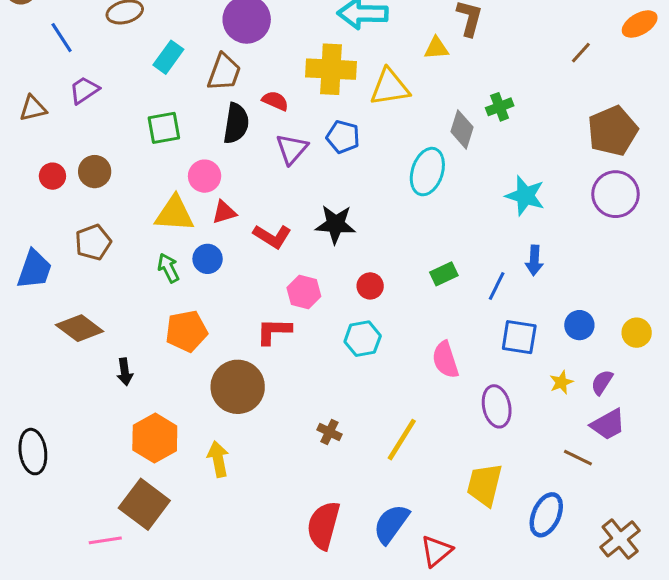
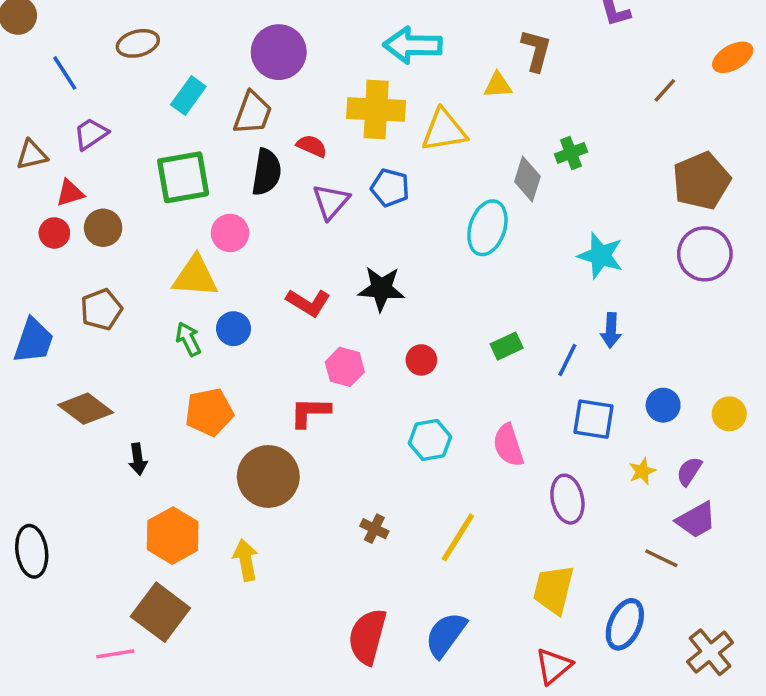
green square: (164, 128) -> (183, 177), size x1.4
red triangle: (224, 212) -> (70, 193), moved
cyan hexagon: (363, 339) -> (430, 440), moved
red triangle: (436, 551) -> (554, 666), moved

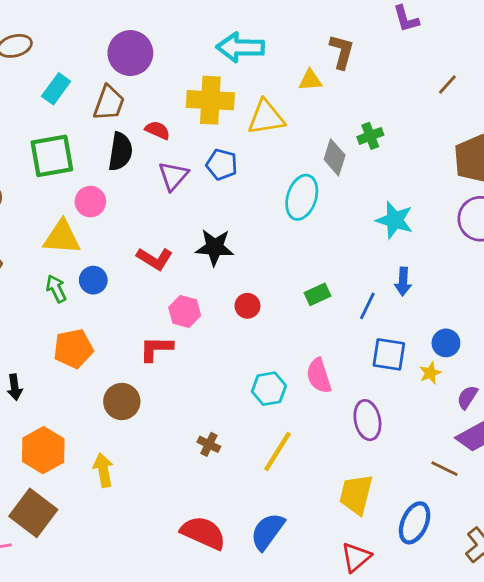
cyan hexagon: (430, 440) -> (269, 389), moved
yellow star: (642, 471) -> (430, 373), moved
brown circle: (268, 476) -> (122, 401), size x0.7
red semicircle: (367, 636) -> (203, 533), turned 99

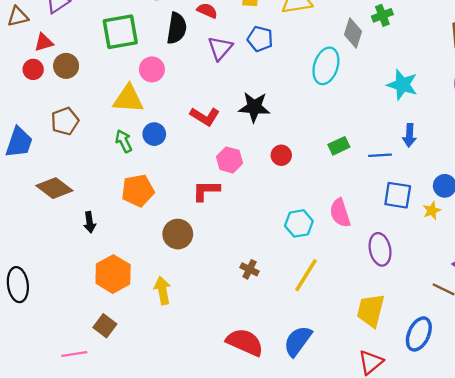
blue line: (367, 306) -> (380, 155), turned 60
brown square: (33, 513) -> (105, 326), size x0.6

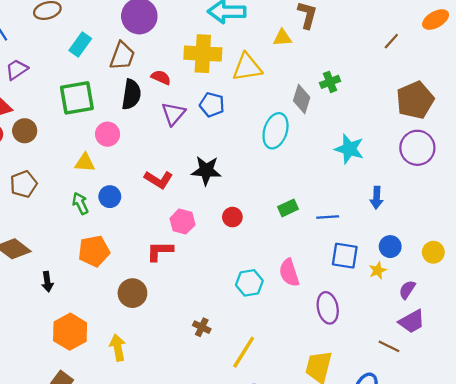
yellow triangle: (128, 99) -> (85, 163), size x0.7
blue arrow: (409, 135) -> (377, 198), moved
yellow line: (306, 275) -> (244, 352), moved

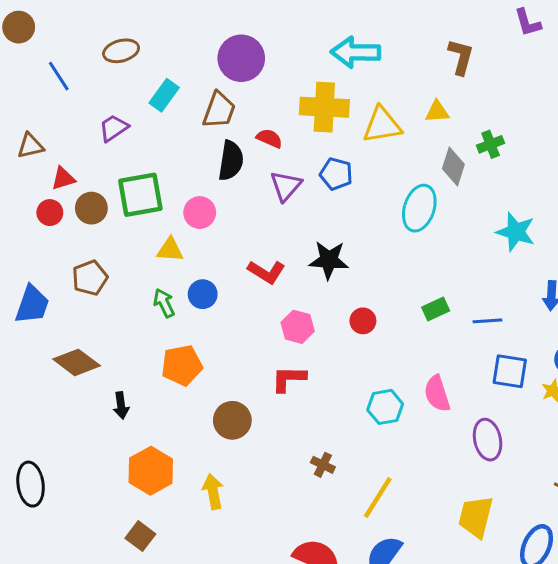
yellow triangle: (282, 38) -> (437, 112), moved
purple trapezoid: (17, 69) -> (114, 128), moved
green square: (77, 98) -> (140, 195), moved
red L-shape: (160, 251) -> (289, 379), moved

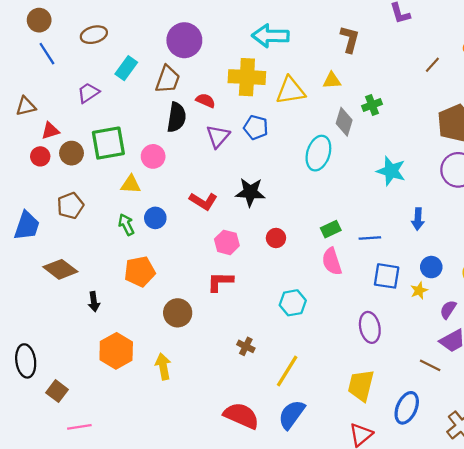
brown circle: (19, 27) -> (39, 20), moved
pink semicircle: (437, 394) -> (332, 261), moved
brown square: (140, 536) -> (57, 391), moved

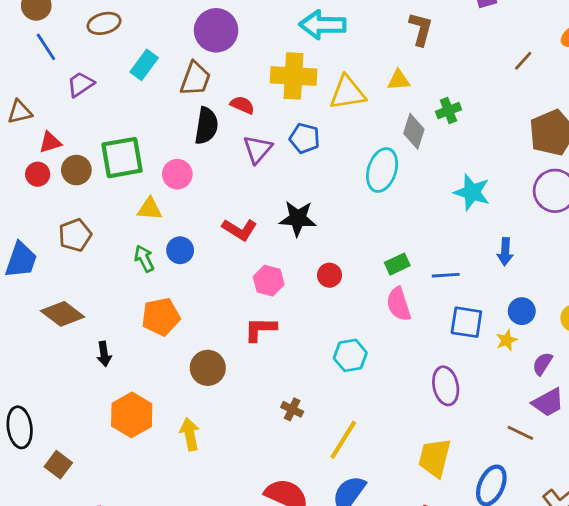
purple trapezoid: (88, 93) -> (80, 84), moved

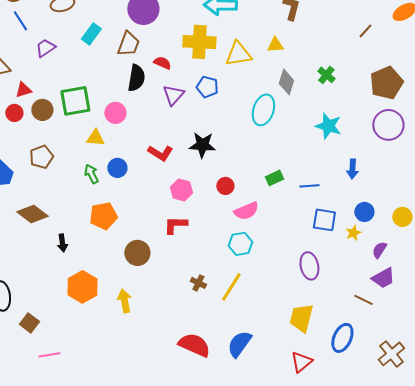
green cross: (448, 111) -> (326, 75), moved, turned -30
pink semicircle: (399, 304) -> (246, 211), moved, turned -95
yellow line: (343, 440) -> (231, 287), moved

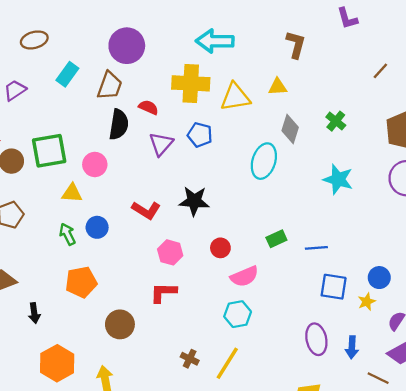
blue arrow: (352, 169) -> (352, 347), moved

